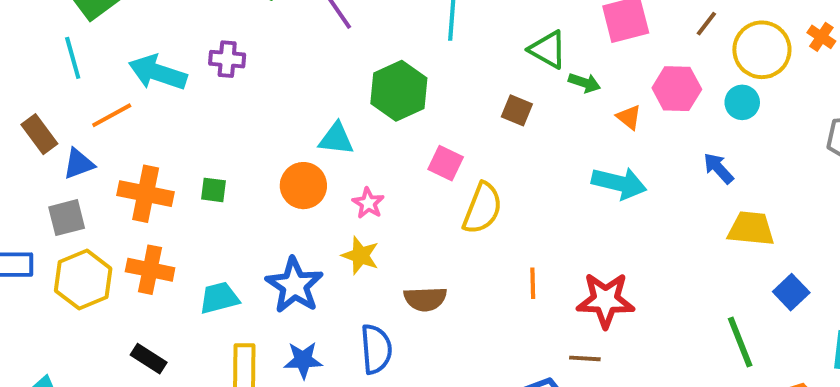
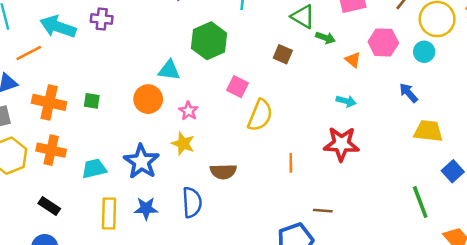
cyan arrow: (619, 183) -> (346, 101), size x0.6
red star: (606, 300) -> (341, 144), moved

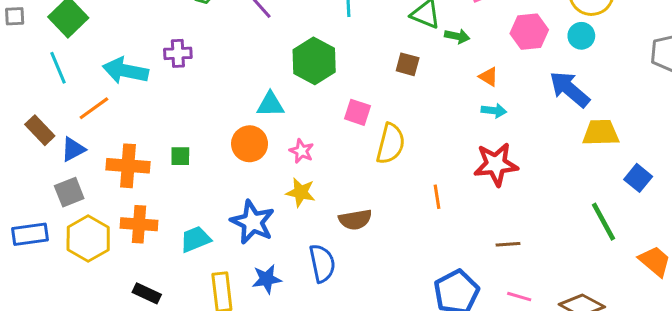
orange triangle: (353, 60) -> (489, 77), moved
blue arrow: (409, 93) -> (569, 89), size x1.6
brown line: (323, 211) -> (508, 244), moved

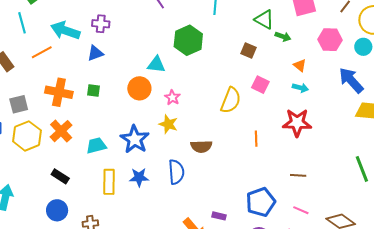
pink square: (357, 112) -> (260, 85), moved
blue triangle: (73, 149) -> (95, 53), moved
orange cross: (139, 224) -> (61, 131), turned 35

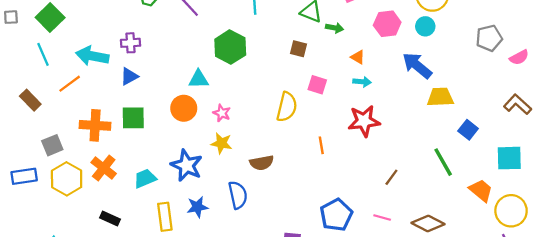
green square: (94, 90) -> (133, 118), size x1.6
brown line: (298, 175) -> (391, 177), moved, turned -49

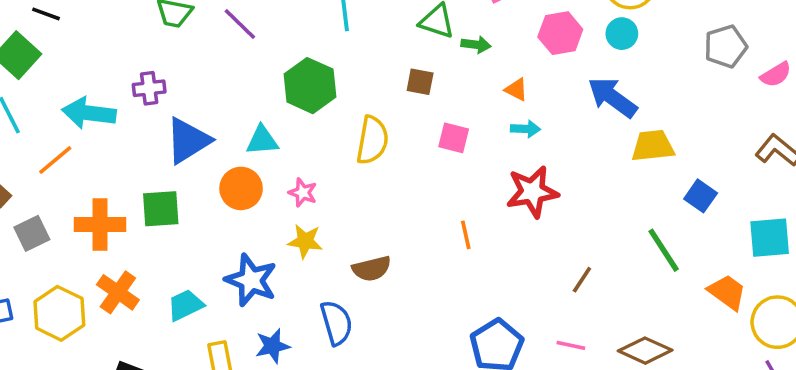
blue triangle: (129, 76) -> (188, 141), moved, size x1.6
yellow semicircle: (287, 107) -> (372, 140), moved
gray square: (52, 145) -> (32, 233), moved

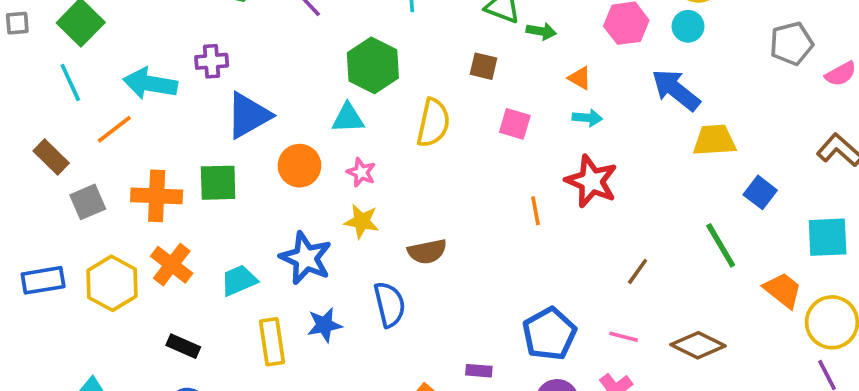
cyan triangle: (262, 140) -> (348, 118), moved
red star: (532, 192) -> (591, 181), turned 30
orange line: (466, 235) -> (536, 211), moved

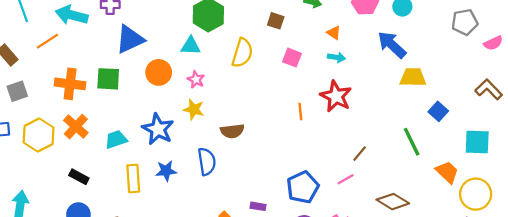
gray square: (88, 202) -> (17, 91), moved
pink line: (624, 337) -> (346, 179), moved, turned -49

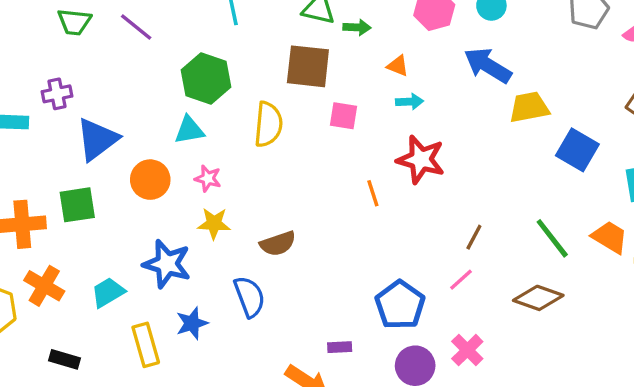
brown square: (276, 21) -> (308, 66), size x1.8
blue square: (438, 111) -> (577, 150), size x1.4
green line: (412, 142) -> (552, 238), moved

